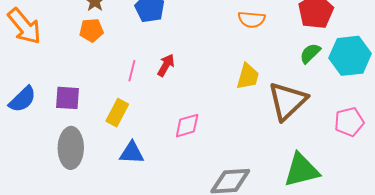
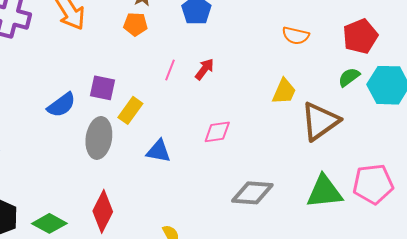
blue semicircle: (22, 99) -> (61, 105), moved
yellow rectangle: (117, 113) -> (130, 110), moved
pink pentagon: (349, 122) -> (373, 184), moved, size x1.4

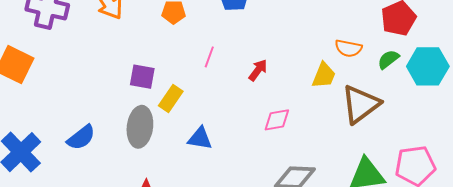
orange semicircle: (296, 36) -> (348, 48), moved
red arrow: (205, 69) -> (258, 70), moved
blue semicircle: (61, 105) -> (81, 137), moved
pink diamond: (217, 132) -> (277, 120), moved

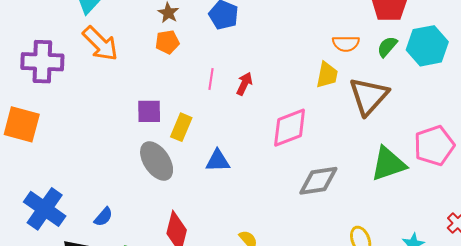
red arrow: (258, 70) -> (244, 84), moved
pink diamond: (277, 120) -> (290, 128), size x1.5
gray ellipse: (140, 127) -> (157, 161), turned -30
blue semicircle: (81, 137) -> (103, 217), moved, size x0.7

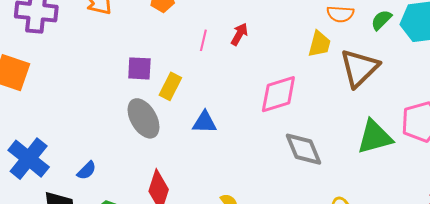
red arrow: (244, 84) -> (239, 34), moved
gray diamond: (318, 181) -> (304, 149), turned 72

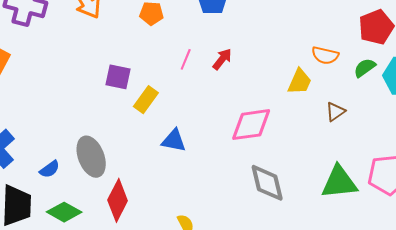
brown triangle: (359, 68) -> (335, 112), size x0.5
gray ellipse: (143, 118) -> (91, 157), moved

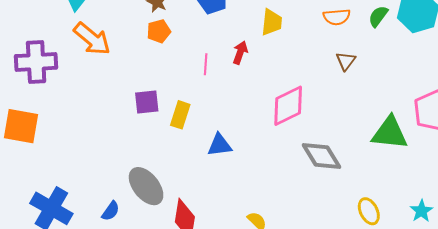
yellow trapezoid: (300, 82) -> (272, 22), moved
brown triangle: (335, 112) -> (346, 61), moved
green triangle: (339, 182) -> (390, 133), turned 30

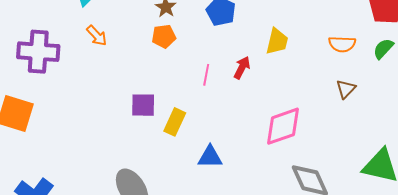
orange arrow: (92, 39) -> (97, 36), size x0.6

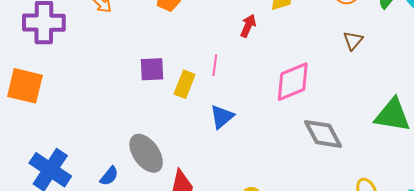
pink line: (206, 75) -> (215, 65), moved
blue triangle: (210, 157) -> (222, 117), turned -36

